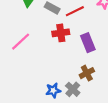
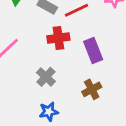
gray cross: (73, 89) -> (46, 77), moved

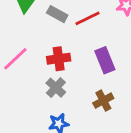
red cross: (58, 38) -> (59, 59), moved

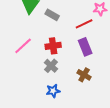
red line: (87, 18) -> (84, 24), moved
brown cross: (103, 101) -> (84, 75), turned -32

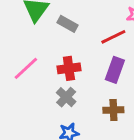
purple rectangle: (85, 47) -> (115, 70), turned 42
brown cross: (84, 75) -> (113, 110), turned -32

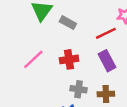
purple rectangle: (115, 70) -> (107, 61), turned -48
gray cross: (66, 97) -> (79, 89), moved, turned -35

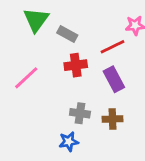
red cross: (69, 59) -> (76, 65), moved

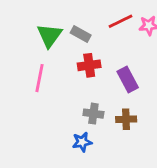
green triangle: (36, 20) -> (49, 35), moved
red line: (113, 47) -> (120, 21), moved
pink line: (26, 78) -> (39, 78), turned -36

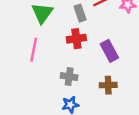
gray rectangle: (81, 34) -> (80, 13), moved, turned 42
gray cross: (93, 114) -> (69, 77), moved

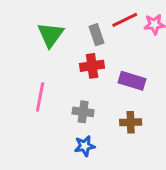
pink line: (34, 50) -> (40, 97), moved
purple rectangle: (109, 51) -> (132, 81), turned -45

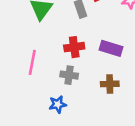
red cross: (92, 66) -> (74, 47), moved
blue star: (85, 146) -> (58, 104), moved

